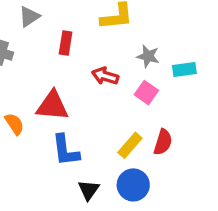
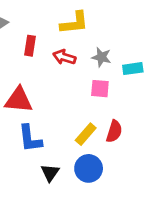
red arrow: (105, 76) -> (64, 57), moved
pink square: (146, 93) -> (100, 89), turned -30

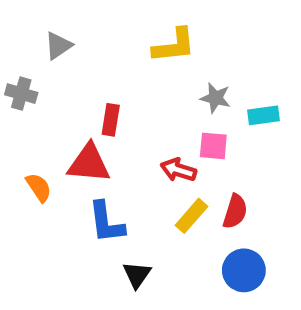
red rectangle: (30, 46) -> (111, 120), moved
red arrow: (64, 57) -> (178, 170), moved
blue circle: (89, 168) -> (244, 270), moved

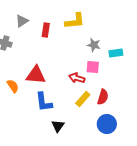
red rectangle: (111, 120) -> (46, 30), moved

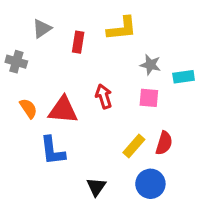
red arrow: (77, 78) -> (104, 96), moved, turned 56
orange semicircle: (13, 86) -> (28, 108), moved
blue L-shape: (44, 102) -> (52, 151), moved
blue circle: (107, 124) -> (150, 184), moved

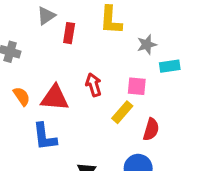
gray triangle: (42, 29) -> (46, 16), moved
yellow L-shape: (122, 29) -> (111, 20), turned 100
gray star: (150, 65) -> (147, 45), moved, turned -30
yellow rectangle: (134, 146) -> (122, 112), moved

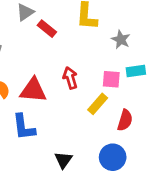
red rectangle: (69, 33) -> (47, 29), turned -60
gray star: (147, 45) -> (121, 40), turned -30
cyan rectangle: (170, 66) -> (136, 71), moved

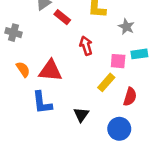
red arrow: (70, 78) -> (86, 46), moved
black triangle: (63, 160) -> (81, 115), moved

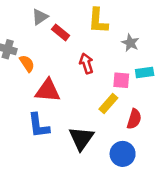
orange semicircle: (23, 69) -> (27, 63), moved
black triangle: (81, 115) -> (81, 138), size x1.5

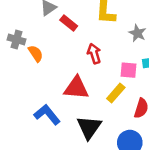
red triangle: (48, 91) -> (76, 88), moved
blue L-shape: (39, 125) -> (47, 115), turned 148

